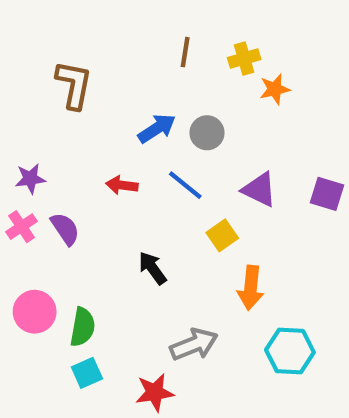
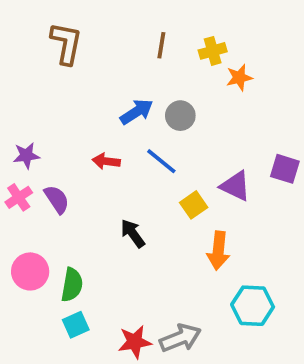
brown L-shape: (74, 85) -> (66, 43), moved
purple triangle: (259, 190) -> (235, 186), moved
gray arrow: (194, 344) -> (180, 338), moved

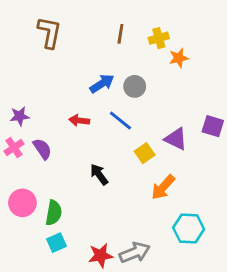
orange arrow: (218, 251) -> (163, 187), turned 36

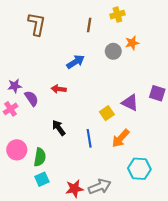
yellow cross: (159, 38) -> (117, 15), moved
gray circle: (135, 86) -> (113, 51), moved
blue line: (120, 120) -> (89, 138), moved, turned 42
purple semicircle: (42, 149) -> (31, 98), moved
black arrow: (99, 174) -> (59, 128), moved

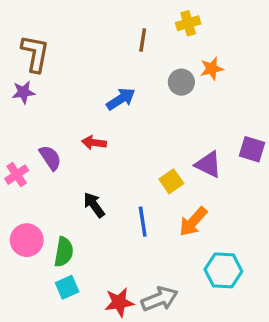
brown L-shape: (37, 24) -> (35, 54), moved
purple star: (15, 86) -> (23, 92), moved

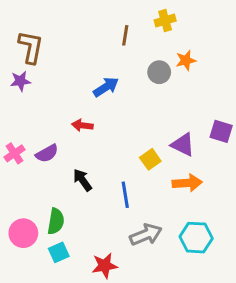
purple semicircle: (50, 158) -> (47, 153), moved, turned 95
orange arrow: (193, 222) -> (187, 183), moved, turned -136
pink circle: (27, 240) -> (23, 233), moved
gray arrow: (160, 299) -> (146, 235), moved

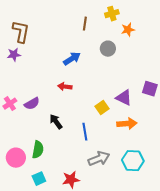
orange star: (186, 60) -> (128, 30), moved
red arrow: (82, 125) -> (65, 87), moved
cyan square: (59, 252) -> (39, 179), moved

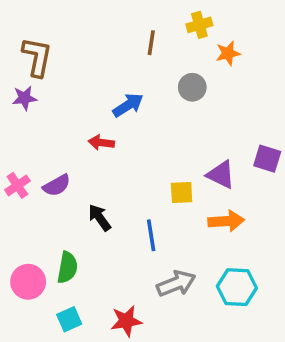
red arrow: (65, 87) -> (101, 143), moved
yellow square: (102, 108) -> (182, 193), turned 32

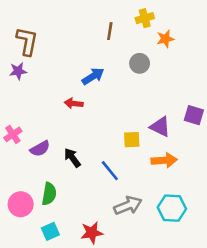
purple semicircle: (57, 185) -> (40, 149), moved
blue line: (151, 235) -> (110, 171), turned -30

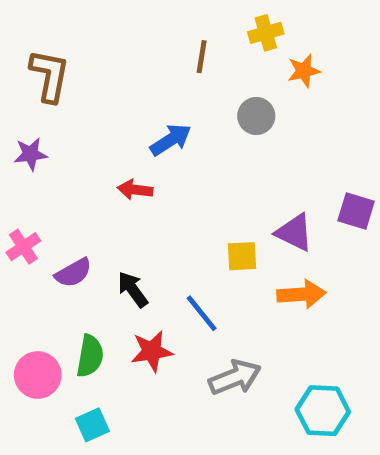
purple star: (18, 71) -> (31, 154), moved
cyan hexagon: (172, 208) -> (323, 411), moved
red star: (92, 233) -> (152, 351), moved

